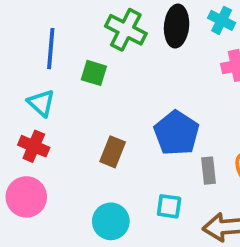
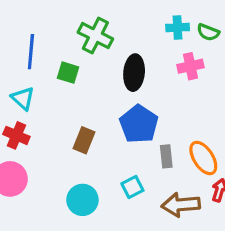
cyan cross: (222, 20) -> (178, 27), turned -30
black ellipse: (177, 26) -> (134, 73), moved
cyan square: (169, 206) -> (132, 187), turned -35

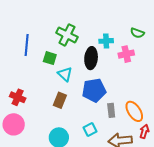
cyan cross: (178, 27) -> (106, 41), moved
cyan triangle: (23, 98) -> (65, 74), moved
blue pentagon: (139, 124) -> (94, 90), turned 30

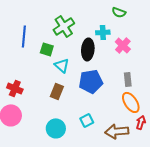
green semicircle: (137, 33) -> (119, 12), moved
green cross: (67, 35) -> (64, 26), turned 30
pink cross: (126, 54) -> (123, 45), turned -35
gray rectangle: (111, 110) -> (128, 79), moved

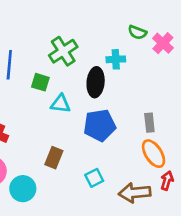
pink cross: (123, 45) -> (163, 43), moved
cyan triangle: (62, 65) -> (61, 104), turned -35
brown rectangle: (57, 91) -> (54, 158), moved
cyan circle: (56, 128) -> (23, 189), moved

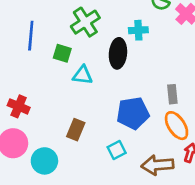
blue pentagon: (100, 125) -> (133, 113), moved

